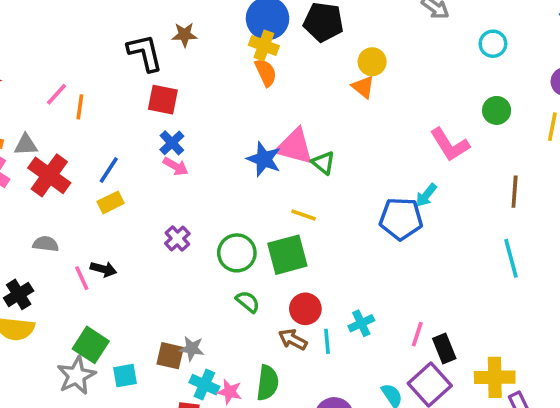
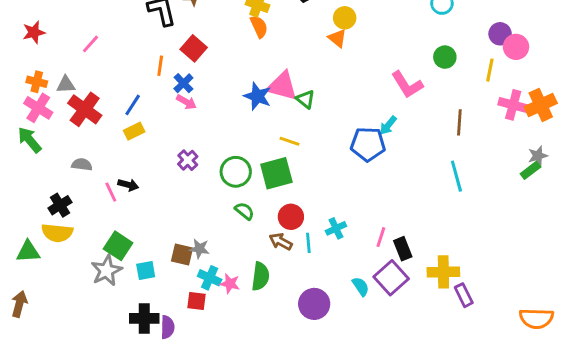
red square: (163, 100) -> (194, 48), moved, turned 30
orange line: (80, 107) -> (160, 66), moved

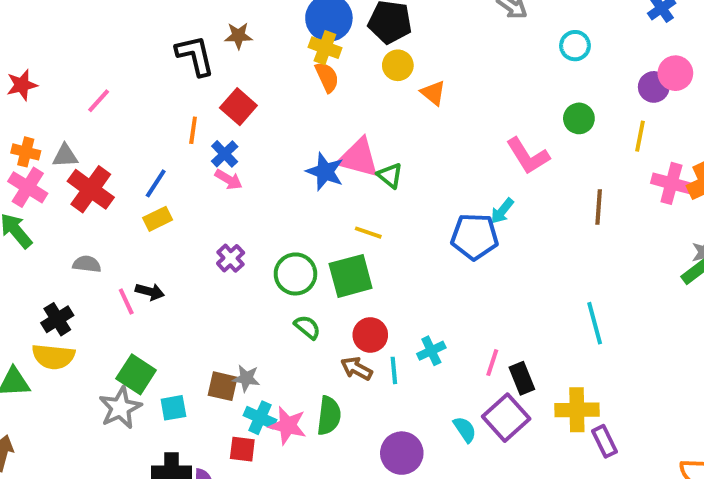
yellow circle: (345, 18) -> (398, 65), moved
pink circle: (516, 47) -> (675, 73), moved
cyan line: (456, 176) -> (595, 323), moved
pink star: (230, 284) -> (288, 426), size x1.4

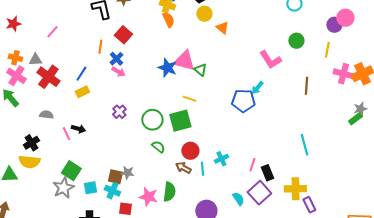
cyan cross: (260, 418) -> (112, 191), moved

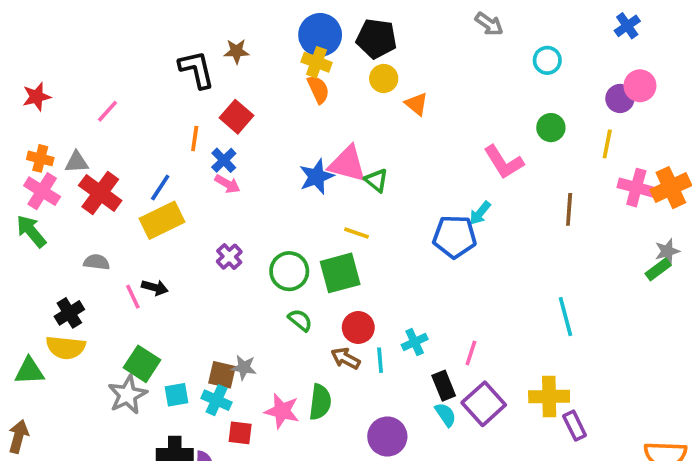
blue star: (167, 68) -> (316, 177), turned 30
yellow rectangle: (82, 92) -> (162, 220), size x1.6
black rectangle: (267, 173) -> (444, 386), moved

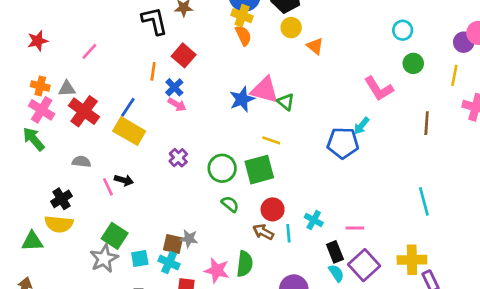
cyan circle: (547, 60) -> (403, 30), moved
yellow rectangle: (162, 220) -> (129, 131), turned 56
cyan cross: (415, 342) -> (314, 220), turned -36
pink line: (471, 353) -> (355, 228), turned 72

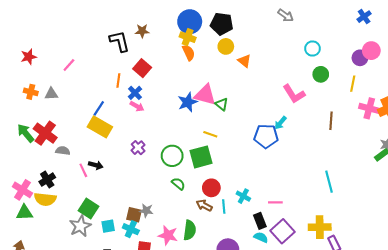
pink cross: (42, 110) -> (22, 190), moved
red cross: (84, 111) -> (45, 133), moved
cyan semicircle: (336, 273) -> (261, 237), turned -32

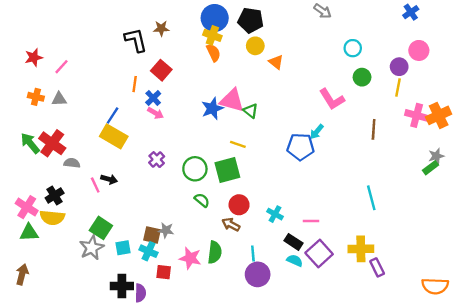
purple circle: (360, 58) -> (399, 67), moved
pink line: (69, 65) -> (61, 67), moved
cyan line: (224, 206) -> (253, 254), moved
black rectangle: (260, 221) -> (294, 242), turned -35

